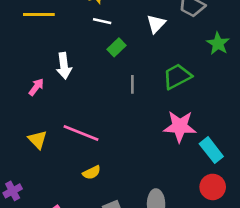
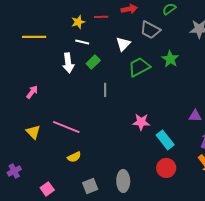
white arrow: (64, 66) -> (68, 63), moved
green trapezoid: (177, 76) -> (139, 67), moved
pink star: (180, 126) -> (141, 122), size x0.7

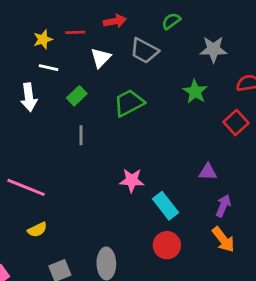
white triangle: (123, 44) -> (101, 58), moved
green star: (170, 59) -> (195, 92), moved
green rectangle: (93, 62) -> (77, 96), moved

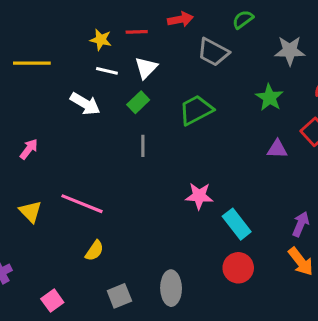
yellow star: (43, 39) -> (101, 40), turned 30
white triangle: (101, 58) -> (146, 68), moved
white arrow: (29, 97) -> (85, 104), turned -52
purple triangle: (208, 172) -> (277, 149), moved
yellow semicircle: (37, 230) -> (94, 251), turned -30

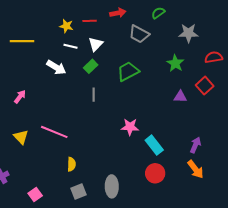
yellow semicircle: (94, 251) -> (71, 164), moved, turned -32

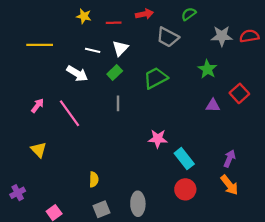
yellow star: (66, 26) -> (84, 16), moved
red semicircle: (214, 57) -> (249, 36), moved
pink line: (54, 132) -> (69, 113), moved, turned 32

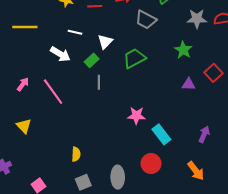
white triangle: (120, 48) -> (105, 42), moved
green rectangle: (115, 72) -> (92, 60), moved
orange arrow: (229, 185) -> (196, 171), moved
red circle: (185, 189) -> (151, 164), moved

